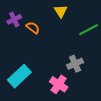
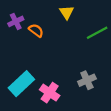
gray cross: (75, 64) -> (87, 80), moved
pink cross: (59, 84) -> (50, 93), moved

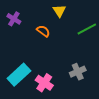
purple cross: (16, 21) -> (14, 19), turned -32
orange semicircle: (36, 30) -> (43, 31), moved

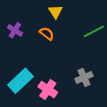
yellow triangle: (59, 11) -> (55, 12), moved
purple cross: (14, 19) -> (15, 30), moved

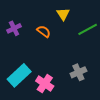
yellow triangle: (55, 12) -> (63, 14), moved
purple cross: (15, 30) -> (14, 28), turned 32

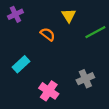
purple cross: (14, 28) -> (15, 14), moved
cyan rectangle: (19, 75) -> (21, 64), moved, size x0.7

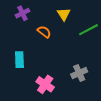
purple cross: (15, 14) -> (22, 13), moved
cyan rectangle: (21, 64) -> (19, 60), turned -49

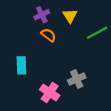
purple cross: (22, 13) -> (42, 15), moved
gray cross: (79, 73) -> (77, 79), moved

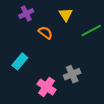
purple cross: (42, 15) -> (26, 13), moved
cyan rectangle: (21, 65) -> (20, 61), turned 42

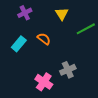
orange semicircle: (45, 33) -> (44, 39), moved
cyan rectangle: (20, 61) -> (19, 44), moved

